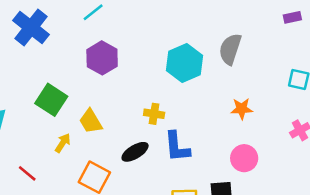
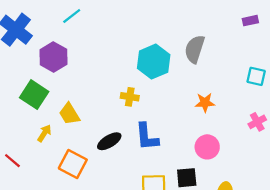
purple hexagon: (102, 58) -> (53, 57), moved
yellow cross: (154, 114) -> (130, 97), moved

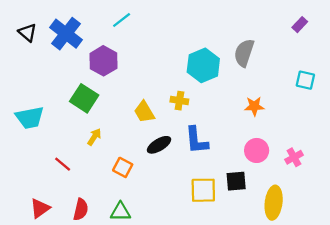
purple rectangle: (250, 21) -> (300, 25), turned -35
yellow trapezoid: (69, 114) -> (144, 112), moved
pink cross: (257, 122) -> (294, 157), moved
orange square: (73, 164) -> (123, 167), size x0.7

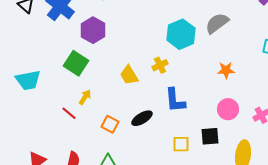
gray semicircle: (244, 53) -> (217, 23), turned 35
yellow cross: (179, 101) -> (160, 65), turned -35
black ellipse: (159, 145) -> (142, 118), moved
red line: (63, 164) -> (69, 113), moved
yellow square: (203, 190) -> (181, 144), size x0.7

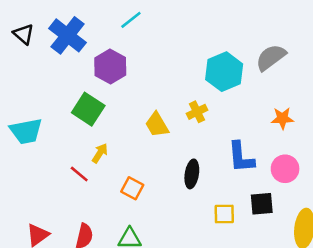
blue L-shape: (175, 100) -> (241, 157), moved
black ellipse: (142, 118) -> (192, 174), moved, turned -50

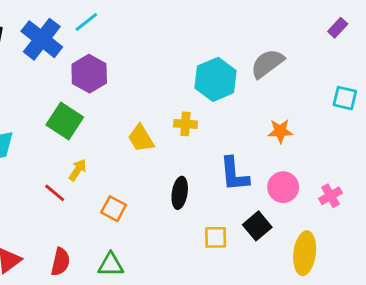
cyan line: (131, 20) -> (86, 22), moved
yellow cross: (197, 112) -> (185, 124), turned 30
black square: (262, 204) -> (257, 226), turned -35

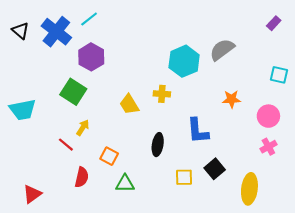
pink circle: (283, 187) -> (268, 116), moved
red semicircle: (60, 262) -> (82, 177), moved
green triangle: (111, 265) -> (125, 184), moved

